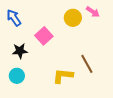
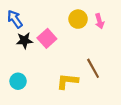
pink arrow: (93, 12) -> (99, 21), moved, turned 40
black star: (20, 51) -> (24, 40), moved

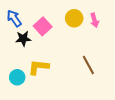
pink square: (47, 38) -> (43, 26), moved
yellow L-shape: (67, 81) -> (39, 67), moved

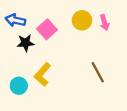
blue arrow: (14, 18) -> (15, 20), turned -42
yellow L-shape: (39, 67) -> (42, 74), turned -55

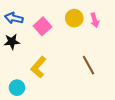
black star: (26, 43) -> (12, 42), moved
cyan circle: (19, 86) -> (17, 88), moved

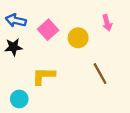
yellow circle: (74, 18) -> (78, 38), moved
yellow L-shape: (38, 67) -> (43, 76), turned 50

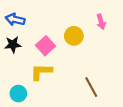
pink square: (48, 30) -> (46, 46), moved
brown line: (100, 74) -> (91, 87), moved

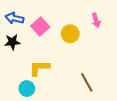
pink square: (46, 46) -> (40, 27), moved
cyan circle: (18, 94) -> (27, 89), moved

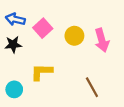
pink arrow: (96, 20) -> (102, 40), moved, size x1.5
cyan circle: (27, 89) -> (14, 89), moved

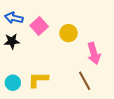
pink arrow: (102, 40) -> (94, 53), moved
yellow L-shape: (42, 72) -> (38, 80), moved

